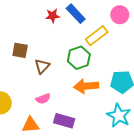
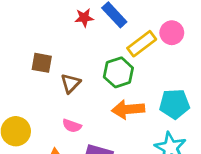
pink circle: (120, 15) -> (172, 33), moved
pink semicircle: (43, 99) -> (72, 126), turned 40

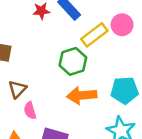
brown triangle: (71, 83) -> (17, 89), moved
pink semicircle: (72, 126) -> (30, 111), turned 54

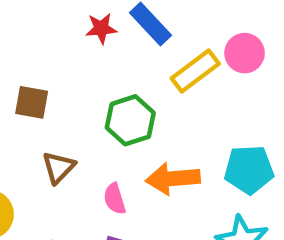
green hexagon: (73, 61) -> (130, 120), moved
pink semicircle: (30, 111) -> (115, 199), moved

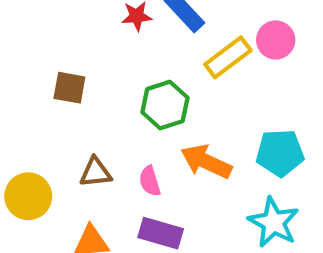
brown triangle: (59, 167) -> (96, 172), moved, turned 40
orange arrow: (173, 179) -> (206, 162), turned 30

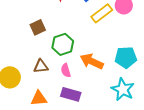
brown square: (69, 88) -> (38, 27), moved, turned -35
green hexagon: (165, 105) -> (63, 44), moved

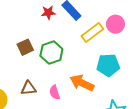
green hexagon: (63, 44) -> (51, 52), moved
cyan pentagon: (126, 57) -> (108, 65), moved

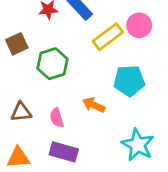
brown square: (25, 47) -> (17, 44), moved
orange arrow: (82, 83) -> (94, 105), size x0.7

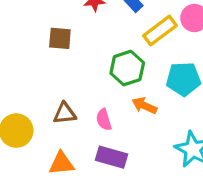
brown square: (17, 44) -> (60, 38), turned 30
green hexagon: (52, 64) -> (127, 68), moved

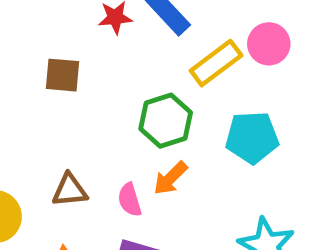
orange arrow: (144, 106) -> (170, 178), moved, turned -70

